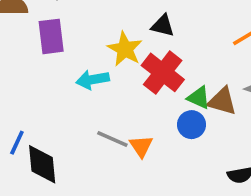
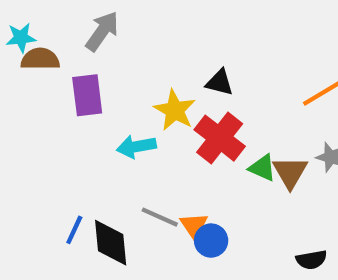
brown triangle: (222, 101) -> (290, 172), turned 44
blue circle: (192, 125) -> (211, 241), moved
blue line: (17, 143) -> (74, 230), moved
black diamond: (42, 164) -> (111, 243), moved

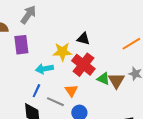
yellow star: (175, 110) -> (62, 52), turned -30
orange triangle: (194, 226) -> (71, 91), moved
blue line: (74, 230) -> (36, 91), moved

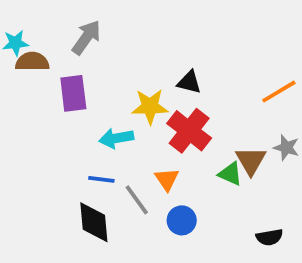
green triangle: (103, 79) -> (230, 174), moved
blue line: (36, 91) -> (101, 179), turned 72
gray line: (55, 102) -> (137, 200), turned 30

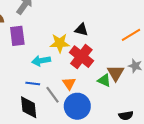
blue circle: (182, 220) -> (77, 106), size x1.6

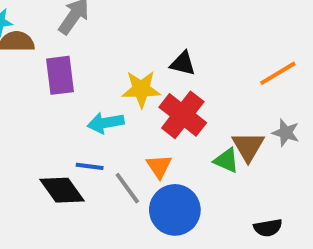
black diamond: (29, 107) -> (62, 190), moved, turned -30

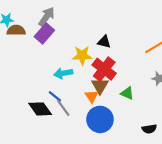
purple rectangle: (60, 75) -> (44, 33), moved, turned 48
brown triangle: (248, 147) -> (100, 86), moved
blue line: (90, 166) -> (55, 96), turned 32
gray line: (127, 188) -> (63, 108), moved

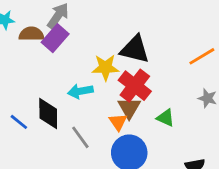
brown semicircle: (16, 30) -> (31, 34), moved
black triangle: (104, 42) -> (135, 49), size x1.6
blue line: (55, 96) -> (19, 122), moved
black diamond: (40, 109) -> (48, 114), moved, turned 35

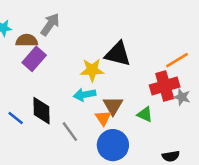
purple rectangle: (55, 38) -> (34, 59), moved
red cross: (135, 86) -> (165, 86), moved, turned 36
cyan arrow: (80, 91) -> (85, 95), moved

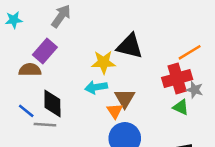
brown semicircle: (27, 40) -> (30, 70), moved
green triangle: (145, 114) -> (181, 107), moved
gray line: (70, 132) -> (45, 125), moved, turned -50

